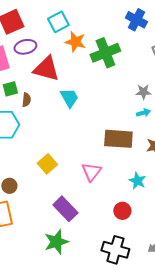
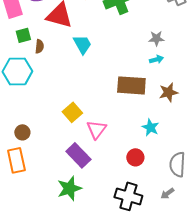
yellow square: (47, 164) -> (72, 112), moved
pink triangle: (91, 172) -> (96, 129), moved

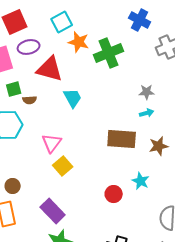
brown semicircle: (39, 46) -> (30, 100), turned 80
pink triangle: (96, 129) -> (52, 143), moved
purple rectangle: (78, 155) -> (53, 211), moved
red circle: (135, 157) -> (114, 194), moved

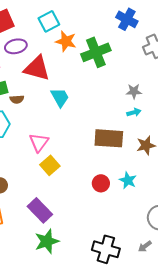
red circle: (114, 194) -> (101, 183), moved

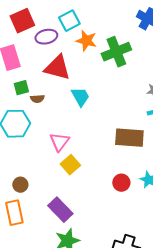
purple ellipse: (16, 46) -> (46, 37), moved

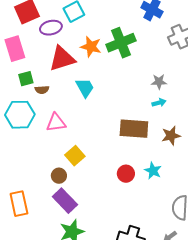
orange star: (86, 41) -> (91, 47), moved
red triangle: (57, 68) -> (62, 59), turned -32
pink triangle: (59, 142) -> (56, 123), moved, turned 45
brown circle: (20, 185) -> (59, 176), moved

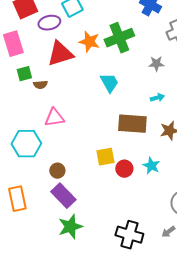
gray star: (159, 82) -> (156, 64), moved
cyan trapezoid: (85, 88) -> (109, 83), moved
cyan hexagon: (20, 115) -> (26, 144), moved
yellow square: (75, 156) -> (105, 157), moved, turned 30

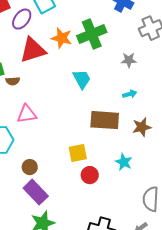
purple ellipse: (49, 23) -> (22, 19), turned -40
red circle: (124, 169) -> (90, 175), moved

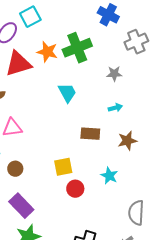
brown rectangle: (105, 120) -> (90, 134), size x0.7
brown circle: (30, 167) -> (15, 169), moved

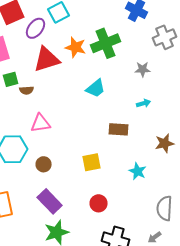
cyan trapezoid: (67, 93) -> (96, 88), turned 80
brown star: (127, 141) -> (165, 143), moved
red circle: (75, 189) -> (99, 203), moved

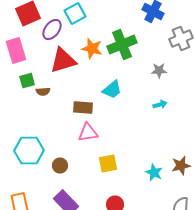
pink triangle: (41, 123) -> (88, 132), moved
brown rectangle: (119, 129) -> (83, 108), moved
brown star: (165, 143) -> (181, 166), moved

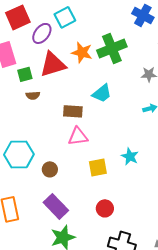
green square: (27, 80) -> (25, 74), moved
cyan star: (154, 172) -> (130, 156), moved

